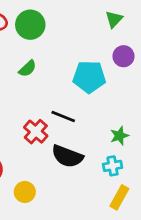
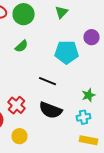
green triangle: (114, 19) -> (62, 12), moved
red cross: (36, 132) -> (16, 105), moved
yellow rectangle: (119, 197) -> (88, 140), turned 72

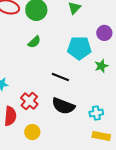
green star: (88, 95) -> (101, 66), moved

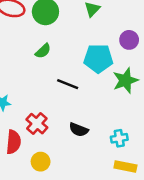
green star: (101, 66) -> (125, 80), size x1.5
black line: (60, 77) -> (68, 84), moved
black semicircle: (63, 106) -> (79, 130), size x0.7

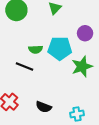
green semicircle: (43, 51) -> (36, 49), moved, turned 40
black line: (68, 84) -> (24, 67), moved

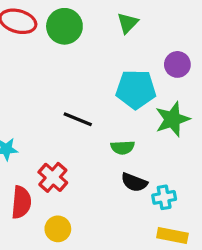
green semicircle: (36, 49) -> (123, 148), moved
black semicircle: (44, 107) -> (134, 182), moved

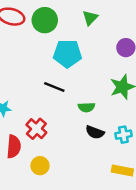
cyan pentagon: (136, 89) -> (67, 54), moved
cyan cross: (164, 197) -> (123, 135), moved

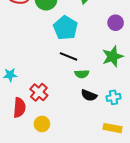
cyan pentagon: (67, 54) -> (65, 28), turned 30
black line: (54, 87) -> (69, 56), moved

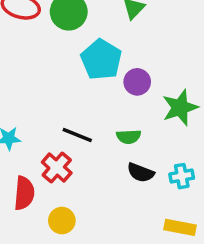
purple circle: (116, 23) -> (137, 82), moved
black line: (69, 56) -> (77, 135), moved

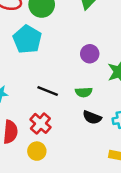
cyan pentagon: (101, 60) -> (27, 39), moved
red cross: (57, 167) -> (40, 123), moved

